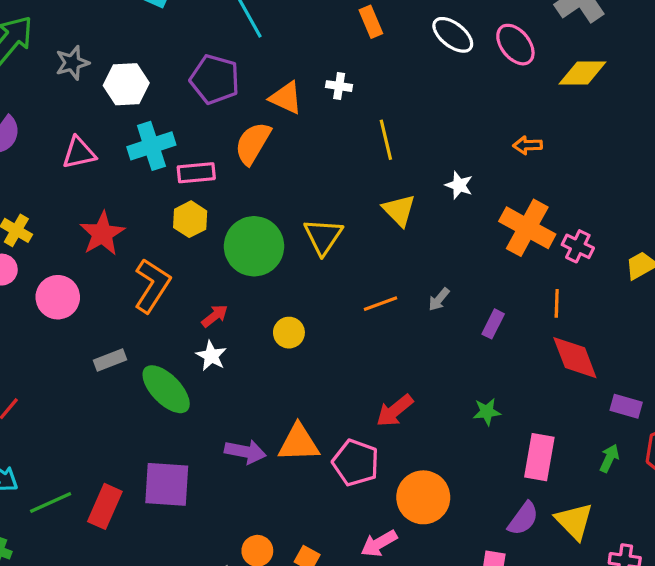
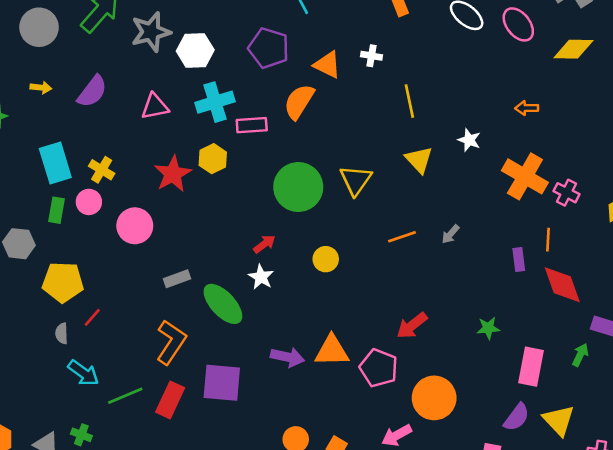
gray star: (72, 63) -> (151, 32), size x1.4
yellow hexagon: (190, 219) -> (213, 159), moved
orange L-shape: (152, 285) -> (171, 342), moved
purple rectangle: (493, 324) -> (519, 260), moved, turned -35
green arrow: (609, 458) -> (580, 355), moved

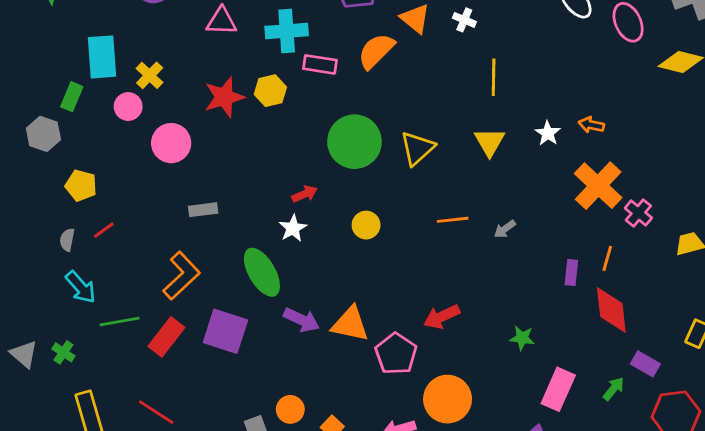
orange arrow: (527, 108) -> (591, 125), moved
green rectangle: (56, 210) -> (72, 97), moved
yellow pentagon: (63, 282) -> (81, 185), size x0.7
green ellipse: (223, 304) -> (262, 272), moved

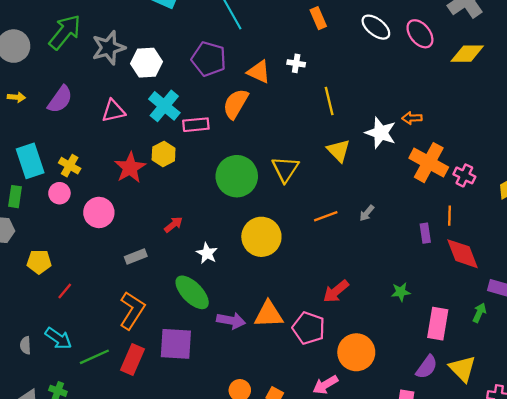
cyan cross: (287, 31) -> (164, 106), turned -32
white star: (548, 133) -> (381, 133), size x1.6
red arrow: (305, 194) -> (173, 225), moved
yellow circle: (366, 225) -> (261, 237), size x1.8
gray semicircle: (67, 240) -> (25, 345), moved

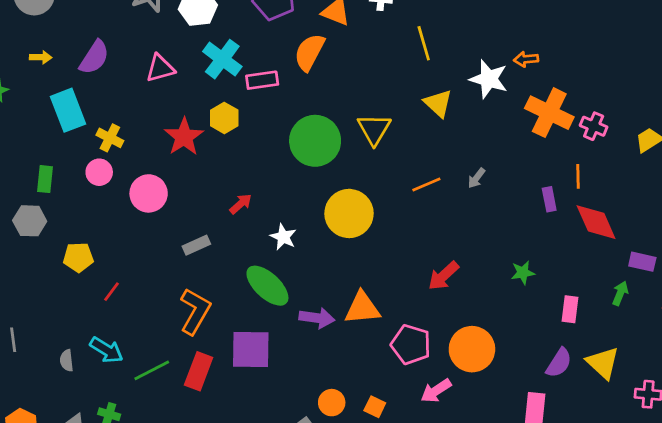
cyan rectangle: (30, 161) -> (68, 110), moved
pink rectangle: (438, 324) -> (570, 309), size x0.7
pink pentagon: (309, 328) -> (411, 344), moved

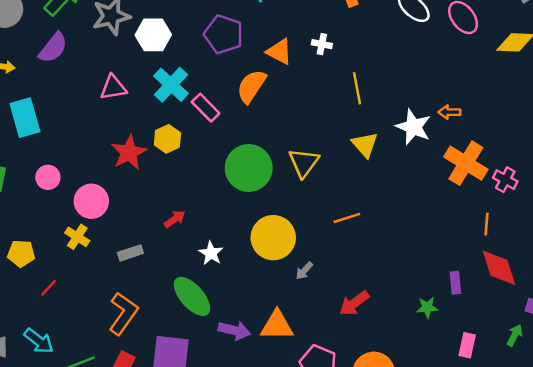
purple semicircle: (94, 57) -> (53, 48), moved
pink rectangle: (262, 80) -> (206, 108), turned 48
yellow cross: (110, 138) -> (77, 237), moved
gray arrow: (476, 178) -> (304, 271), moved
purple rectangle: (549, 199) -> (455, 283), moved

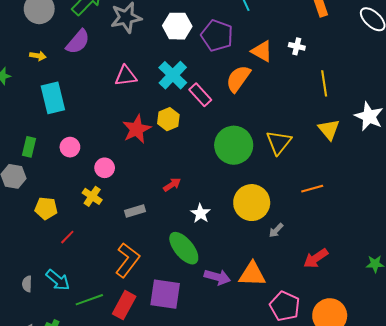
white hexagon: (153, 35) -> (177, 26), moved
pink circle: (91, 201) -> (105, 168), size x0.7

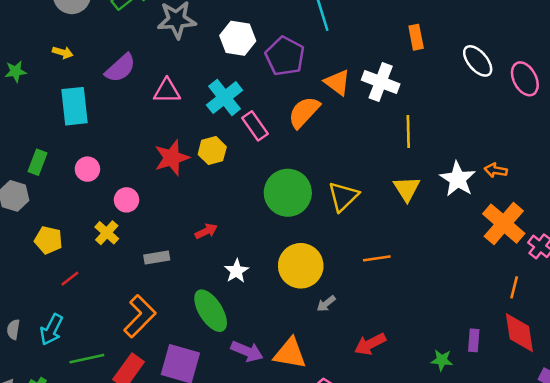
purple semicircle: (78, 42) -> (120, 68), moved
white cross: (297, 46) -> (381, 82), size x1.8
cyan arrow: (58, 280) -> (51, 330), turned 70

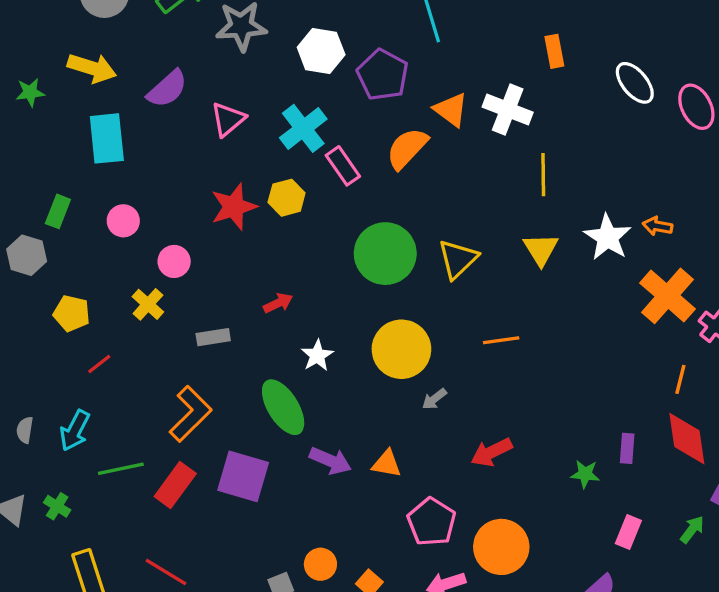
yellow arrow: (63, 52) -> (92, 68), size x1.8
pink triangle: (167, 91) -> (228, 119), turned -40
orange triangle: (290, 353) -> (387, 464), size x0.7

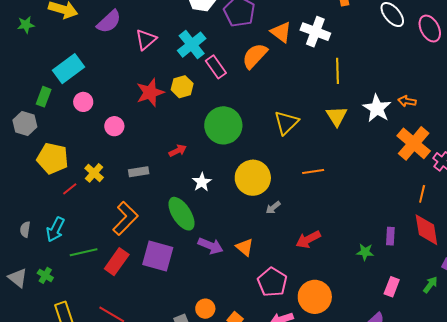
cyan rectangle: (107, 138) -> (68, 69), moved, turned 60
green circle: (385, 254) -> (223, 125), moved
yellow cross: (148, 304) -> (94, 173), moved
yellow pentagon: (72, 313) -> (53, 158), size x1.4
orange triangle: (387, 464) -> (245, 247), turned 30

